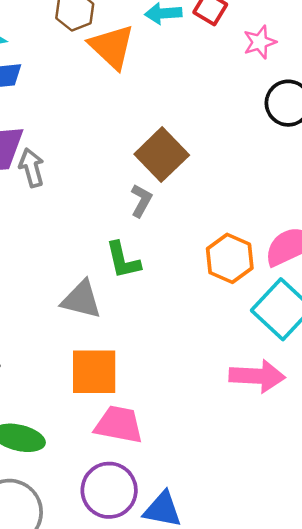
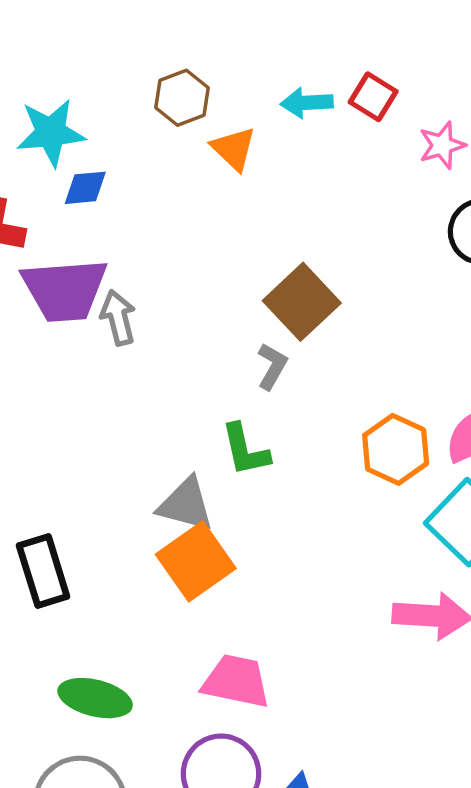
orange triangle: (112, 47) -> (234, 149), size x0.7
orange square: (94, 372) -> (196, 561), moved, turned -36

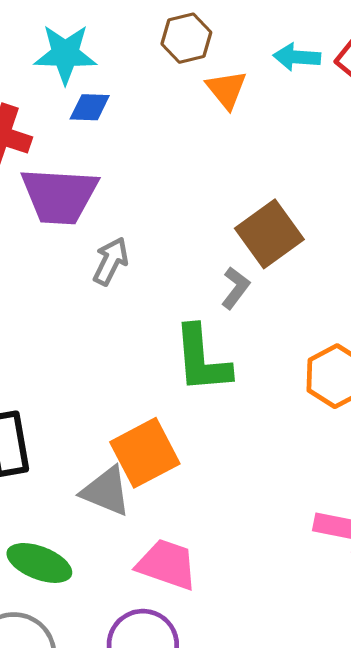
gray arrow: (118, 318) -> (111, 261), moved, turned 33
green L-shape: (245, 450) -> (202, 359), size x1.4
gray triangle: (186, 504) -> (106, 491), moved

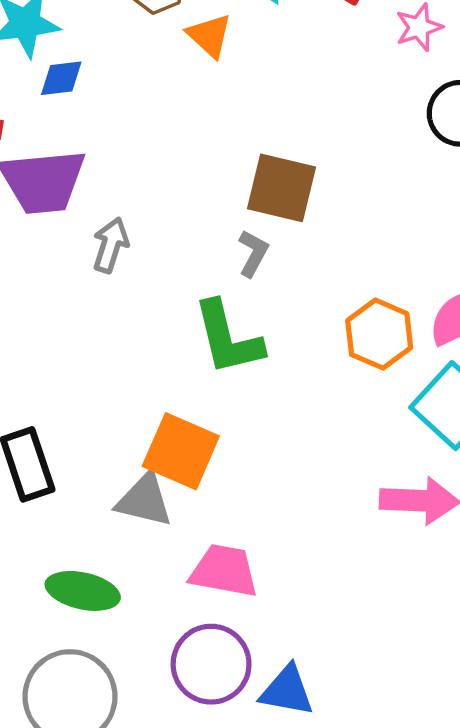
brown square: (269, 234) -> (281, 188), turned -32
orange square: (145, 453) -> (181, 451), turned -30

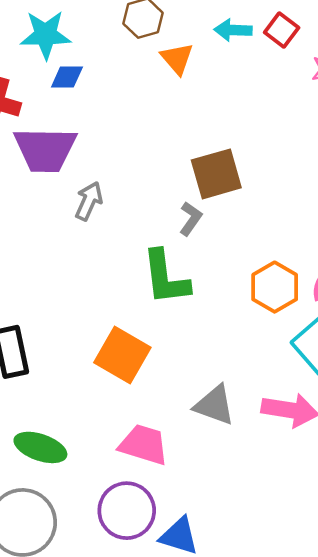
brown square: (281, 188) -> (216, 174), turned -36
gray triangle: (144, 500) -> (214, 405), moved

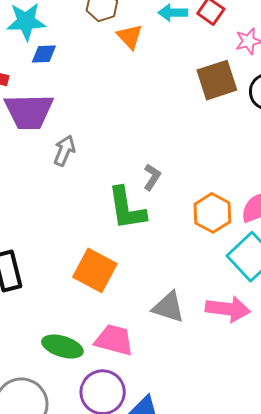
brown square: (216, 174) -> (217, 80), moved
gray L-shape: (191, 219) -> (152, 177), moved
green ellipse: (40, 447) -> (62, 347), moved

